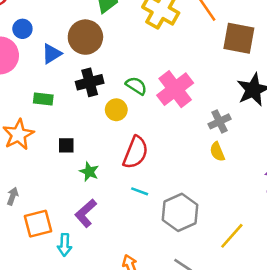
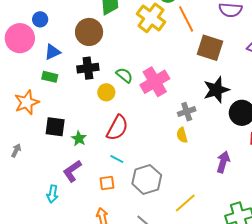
blue triangle: (52, 54) -> (53, 52), moved
black square: (66, 145) -> (55, 127), moved, size x1.5
orange square: (38, 224) -> (107, 183), moved, size x0.7

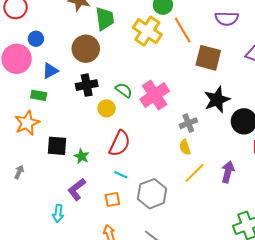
green rectangle: (50, 77) -> (39, 95), moved
yellow line: (185, 203) -> (195, 173), moved

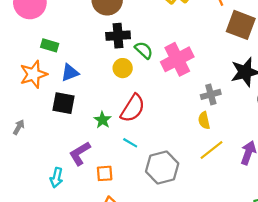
blue triangle: (50, 71) -> (70, 73), moved
black cross: (87, 85) -> (118, 36), moved
green star: (82, 156) -> (102, 120), moved
orange square: (112, 199) -> (105, 173), moved

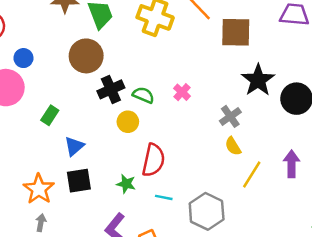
green rectangle: (50, 45) -> (50, 115), moved, turned -54
pink cross: (177, 59) -> (182, 92), size x0.5
orange star: (33, 74) -> (39, 189), moved

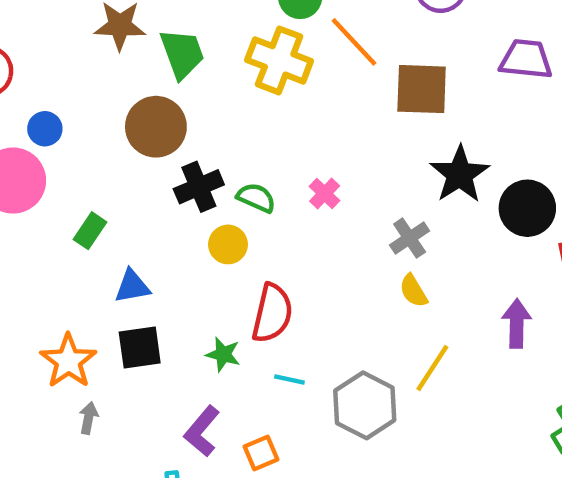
blue triangle: (74, 146) -> (132, 286), turned 30
yellow line: (252, 174) -> (432, 368), moved
gray arrow: (41, 223) -> (88, 418), moved

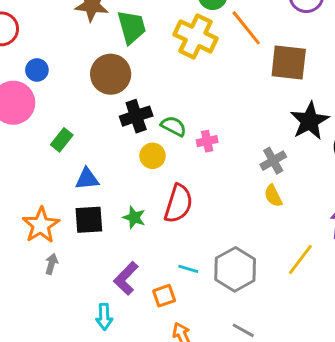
pink cross: (325, 194) -> (207, 141), moved, turned 30
green star: (223, 354) -> (134, 217), moved
yellow line: (432, 368) -> (300, 260), moved
cyan line: (289, 379) -> (188, 269), moved

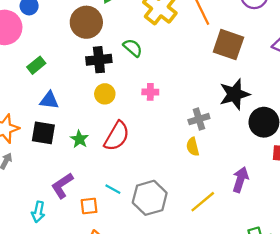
green semicircle: (174, 126) -> (133, 48), moved

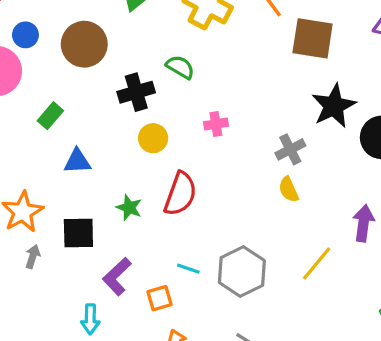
brown circle: (86, 22) -> (84, 44), moved
black square: (43, 133) -> (78, 233), moved

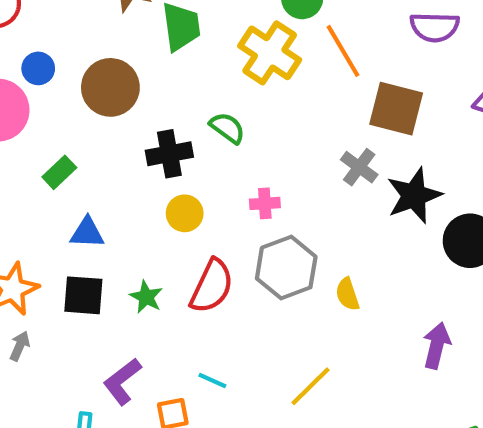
gray cross: (290, 149) -> (359, 167), moved, turned -32
black square: (78, 233) -> (83, 295), moved
yellow line: (317, 263) -> (311, 386), moved
gray hexagon: (242, 271) -> (286, 268), moved

